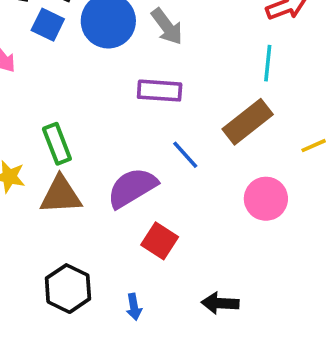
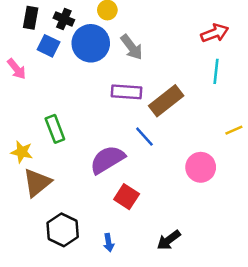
cyan line: (268, 63) -> (216, 71), moved
brown rectangle: (248, 122) -> (166, 101), moved
brown triangle: (61, 195) -> (37, 183), moved, turned -36
black arrow: (220, 303) -> (169, 240), turned -40

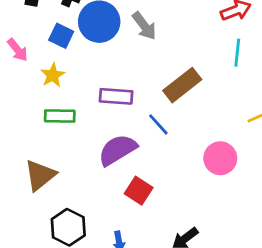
blue square: (49, 46) -> (61, 36), moved
purple rectangle: (127, 92) -> (116, 96), moved
green rectangle: (55, 129) -> (60, 116), turned -68
yellow star: (22, 152) -> (53, 75), moved, turned 30

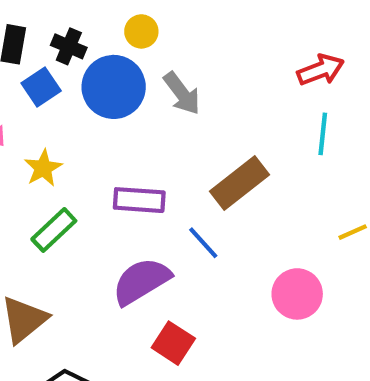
blue square: (61, 36) -> (41, 87), moved, turned 30
green rectangle: (60, 116) -> (54, 230), turned -44

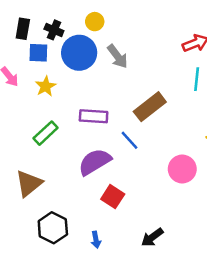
blue square: (41, 87) -> (38, 53), turned 36
yellow star: (43, 168) -> (46, 86), moved

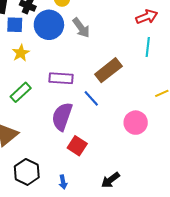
purple semicircle: (95, 162) -> (62, 117), turned -40

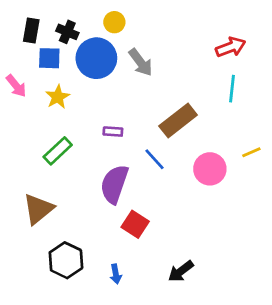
purple rectangle: (61, 78) -> (113, 132), size x0.6
pink circle: (136, 123) -> (210, 169), moved

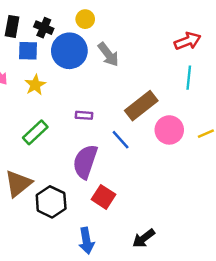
pink circle: (210, 169) -> (169, 130), moved
black hexagon: (66, 260) -> (51, 202), moved
blue arrow: (116, 274) -> (86, 241), size x1.5

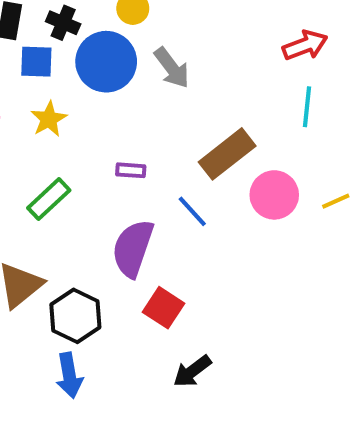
black arrow: (144, 238) -> (192, 371), moved
blue arrow: (86, 241) -> (69, 375), moved

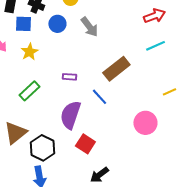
blue circle: (106, 62) -> (57, 24), size x0.6
cyan line: (307, 107) -> (155, 46), turned 60
pink circle: (274, 195) -> (145, 123), moved

